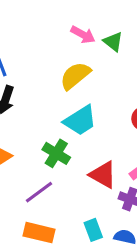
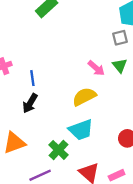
green triangle: (113, 42) -> (120, 66), moved

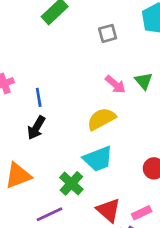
gray square: (120, 38) -> (108, 33), moved

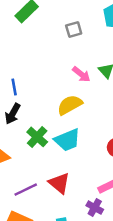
green cross: (71, 183) -> (37, 137), moved
red triangle: (108, 210) -> (59, 183), moved

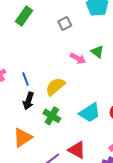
yellow semicircle: (70, 105) -> (55, 87), moved
cyan trapezoid: (67, 140) -> (90, 113), moved

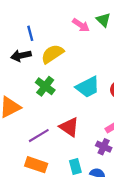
blue line: (26, 79) -> (30, 33), moved
black arrow: (28, 101) -> (21, 56), moved, turned 54

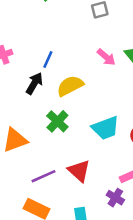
blue line: (30, 33) -> (48, 60), turned 32
black arrow: (21, 56) -> (34, 83), turned 126

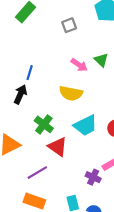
yellow semicircle: (70, 86) -> (71, 93), moved, turned -135
red triangle: (79, 171) -> (58, 147), moved
purple cross: (115, 198) -> (93, 177), moved

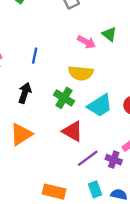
black arrow: (20, 94) -> (25, 93), moved
green cross: (44, 124) -> (64, 98), moved
purple line: (37, 173) -> (88, 158), moved

